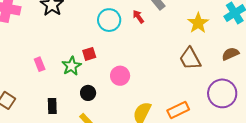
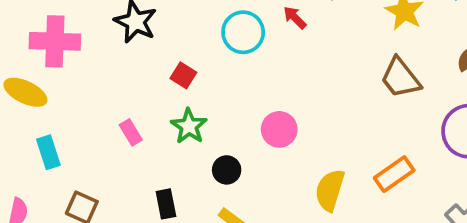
red square: (89, 54) -> (183, 75), moved, turned -32

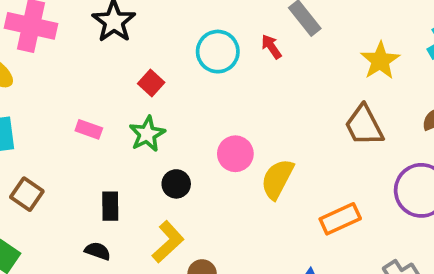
pink rectangle: (131, 132) -> (89, 129), turned -50
yellow semicircle: (330, 190) -> (277, 179), moved

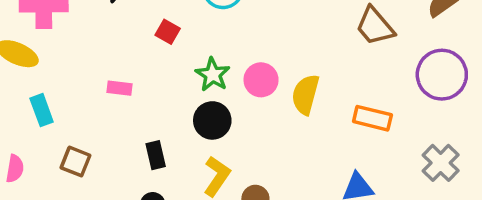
green star: (147, 134) -> (213, 75), moved
black circle: (176, 184) -> (212, 120), size x1.4
orange rectangle: (340, 219) -> (372, 118), turned 51

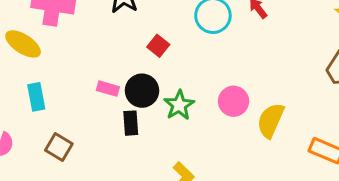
green star: (213, 75) -> (179, 105), moved
black circle: (212, 120) -> (142, 91), moved
black rectangle: (156, 155) -> (131, 123), moved

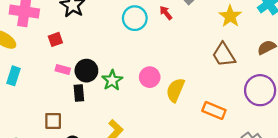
red square: (158, 46) -> (55, 39), moved, turned 32
cyan rectangle: (36, 97) -> (13, 76), turned 30
brown square: (59, 147) -> (53, 121), moved, turned -30

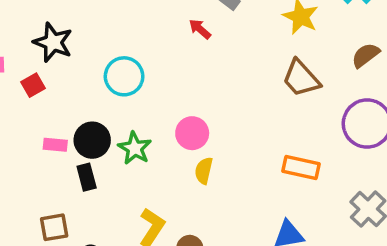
cyan circle: (135, 18) -> (124, 76), moved
red square: (55, 39) -> (33, 85), moved
yellow semicircle: (175, 90) -> (204, 171), moved, size x0.7

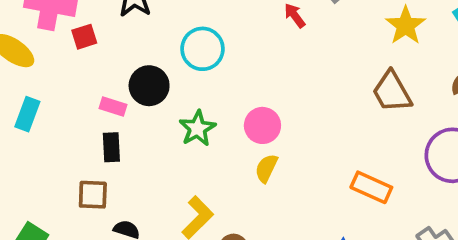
red square: (33, 85) -> (84, 37), moved
black circle: (92, 140) -> (149, 86), moved
black rectangle: (87, 177) -> (111, 147), moved

